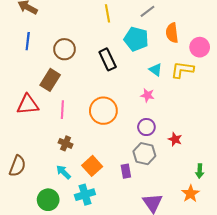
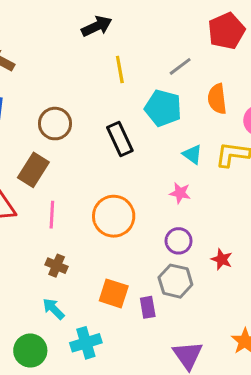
orange square: (92, 166) -> (114, 293), moved, turned -30

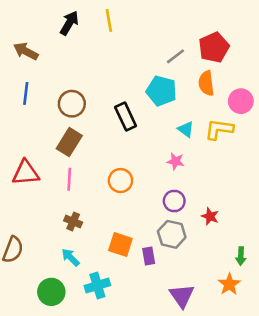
black arrow: (97, 26) -> (69, 23), moved, turned -35
red pentagon: (226, 31) -> (214, 47), moved
yellow line: (120, 70) -> (109, 20), moved
brown rectangle: (33, 170) -> (69, 142), moved
orange circle: (114, 216) -> (120, 181), size x0.7

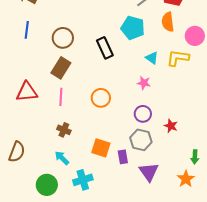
purple triangle: (182, 296) -> (149, 172), moved

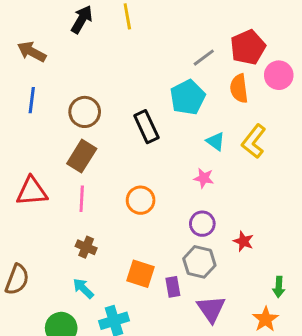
cyan pentagon: (133, 28) -> (188, 97), turned 30
pink circle: (195, 36) -> (279, 75), moved
yellow L-shape: (178, 58) -> (254, 141), turned -60

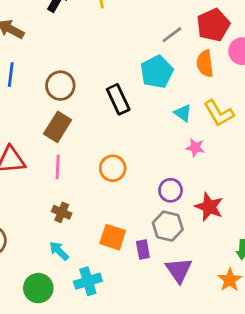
yellow L-shape: (254, 141) -> (219, 113), turned -68
pink star: (204, 178) -> (195, 148), moved
red star: (243, 241) -> (209, 207), size x1.5

